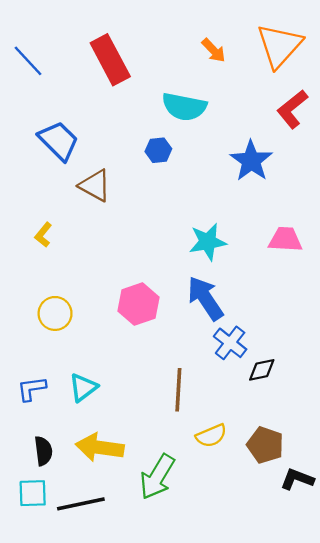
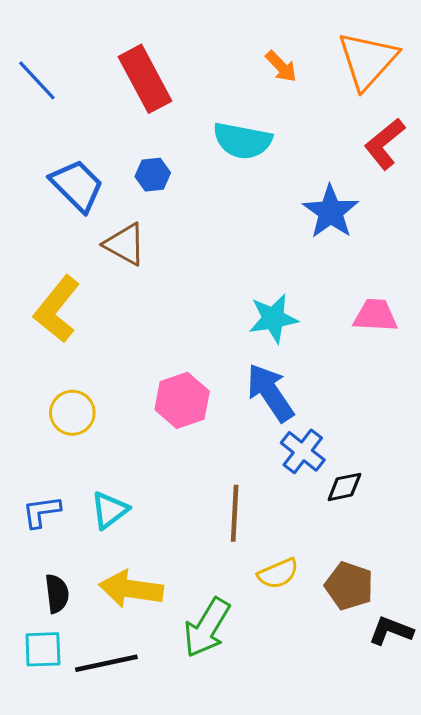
blue hexagon: (158, 150) -> (153, 175), moved
yellow L-shape: (43, 235) -> (57, 309), size x2.0

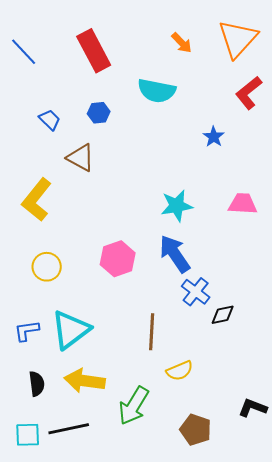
blue trapezoid: (77, 186) -> (50, 120), size x0.6
blue star: (331, 212) -> (214, 137), size x0.6
cyan triangle: (109, 510) -> (71, 330), size x1.6
brown pentagon: (349, 586) -> (196, 430), moved
cyan square: (43, 649) -> (28, 435), moved

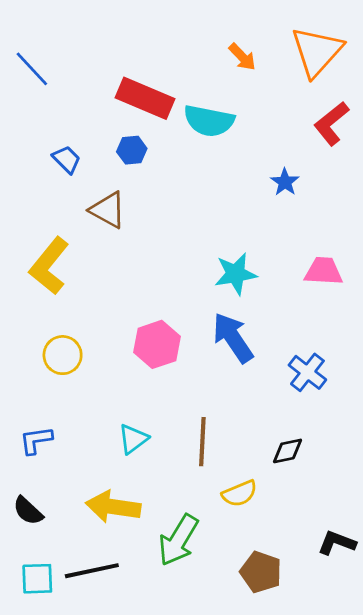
red rectangle: (94, 51) -> (145, 98), moved, turned -39
blue cross: (196, 292) -> (307, 372), moved
black diamond: (223, 315) -> (288, 451), moved
cyan triangle: (71, 330) -> (133, 439), moved, size x0.6
black semicircle: (37, 384) -> (28, 511), moved, turned 140

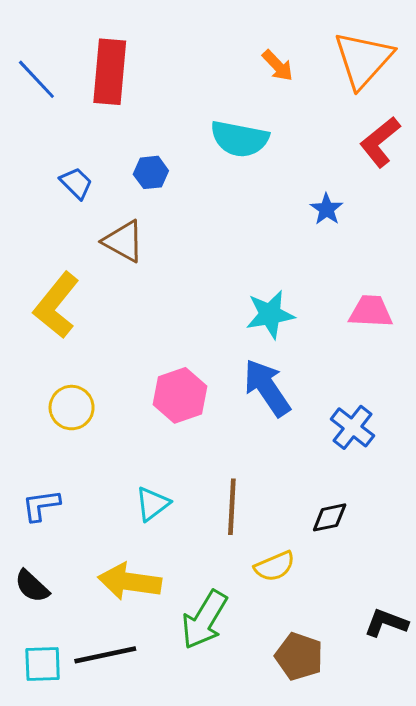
red rectangle: (145, 98) -> (110, 72), moved, turned 72

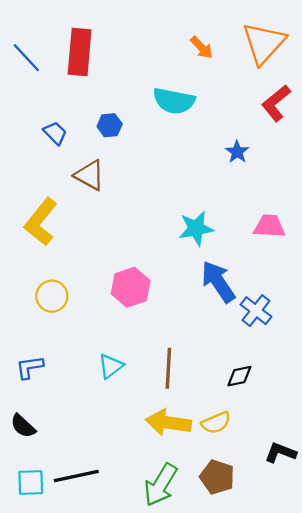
blue arrow: (267, 388) -> (218, 282), moved
yellow semicircle: (275, 566) -> (216, 423), moved
yellow arrow: (130, 582) -> (168, 423), moved
green arrow: (204, 620) -> (161, 485), moved

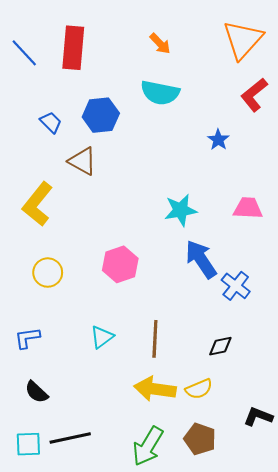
orange arrow: (202, 48) -> (160, 44), moved
blue hexagon: (110, 125) -> (101, 115), size x1.6
black semicircle: (23, 426) -> (36, 392), moved

